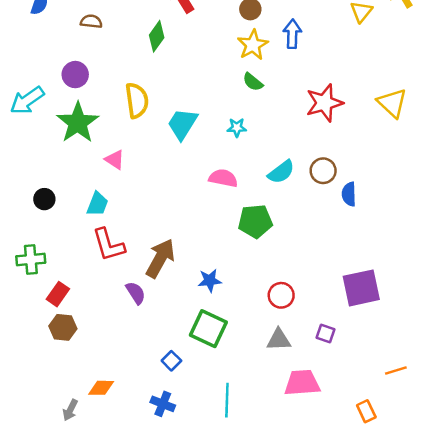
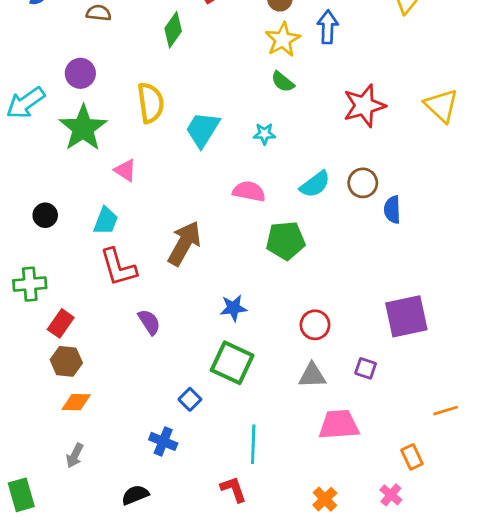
brown arrow: (160, 258) -> (184, 243), moved
orange diamond: (101, 388) -> (76, 402), moved
blue cross: (163, 404) -> (163, 441), moved

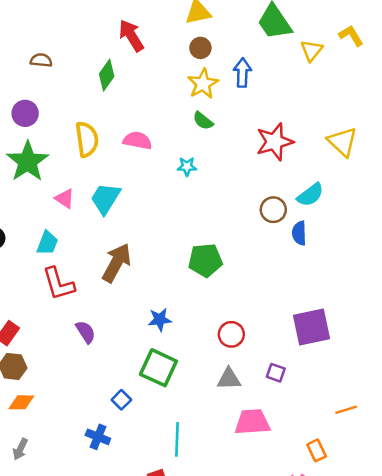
cyan trapezoid: (203, 130) -> (105, 199), moved
cyan semicircle: (315, 184) -> (310, 195), moved
pink semicircle: (249, 191) -> (137, 141), moved

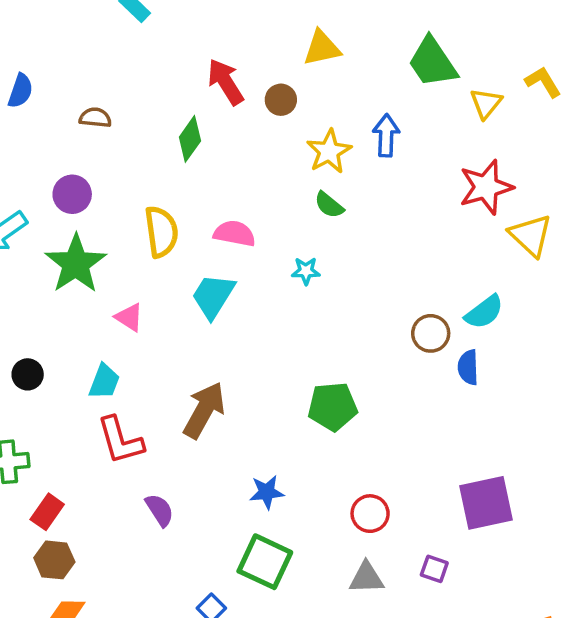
brown circle: (200, 48) -> (281, 100), moved
red star: (275, 142) -> (486, 187), moved
cyan trapezoid: (105, 199) -> (213, 296), moved

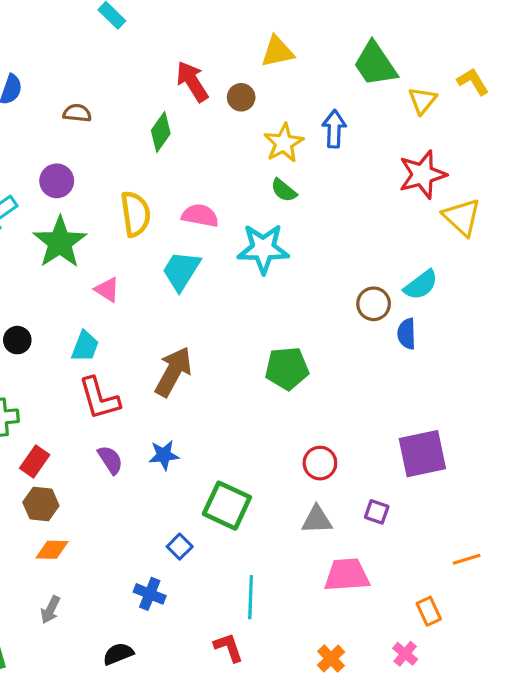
cyan star: (306, 271) -> (263, 249), size x2.0
blue star: (267, 492) -> (164, 455), moved
purple semicircle: (160, 510) -> (110, 460), moved

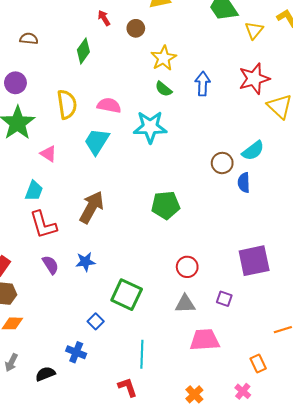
red arrow: (192, 82) -> (104, 18), size x0.6
blue arrow: (334, 129) -> (203, 84), moved
black semicircle: (118, 654) -> (45, 374), moved

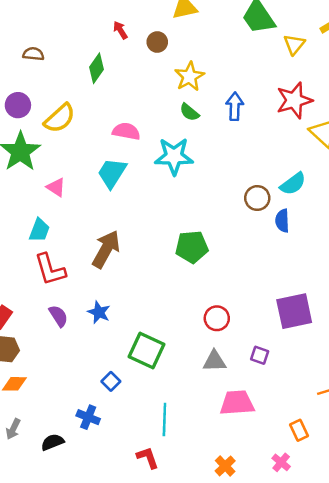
yellow semicircle: (67, 104) -> (60, 118), moved, turned 56
blue star: (85, 262) -> (99, 312), turned 30

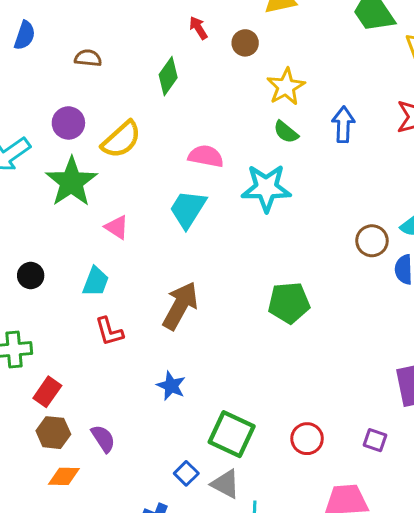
red L-shape: (50, 269) -> (109, 331), size x0.7
purple semicircle: (58, 316) -> (103, 439), moved
red circle: (217, 318) -> (307, 439), moved
gray triangle: (214, 361) -> (225, 484), moved, turned 30

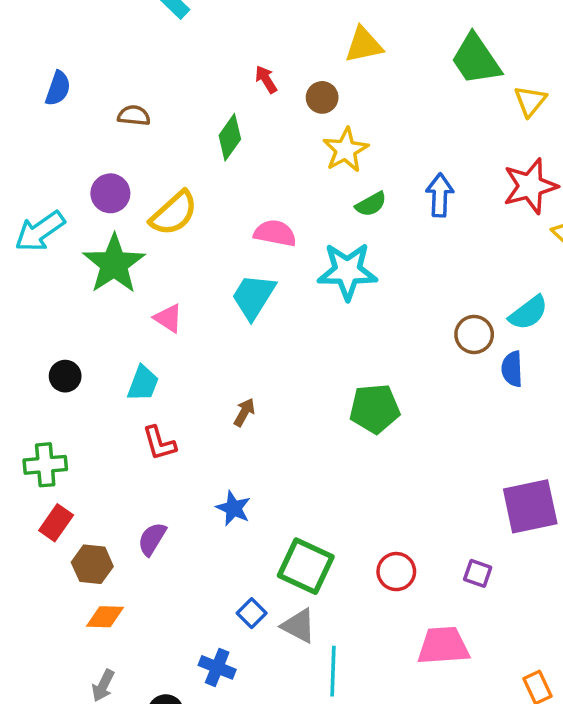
yellow star: (286, 87) -> (346, 150), moved
green semicircle: (286, 132) -> (371, 204), turned -68
brown arrow: (180, 306) -> (244, 412), size x0.5
red rectangle: (47, 392) -> (56, 523), moved
purple semicircle: (103, 439) -> (152, 539), moved, turned -116

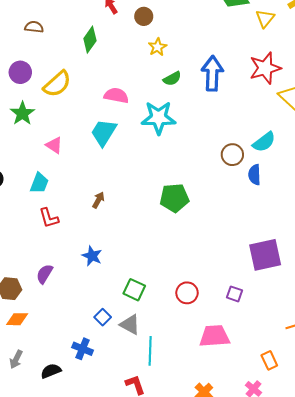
yellow star: (346, 150) -> (157, 47), size x0.7
blue arrow: (440, 195) -> (212, 73), size x1.4
green star: (114, 264) -> (22, 113), size x0.7
green square: (306, 566) -> (134, 290), size x0.7

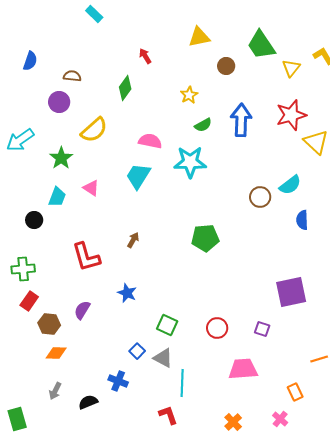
brown circle: (144, 16) -> (226, 66), moved
purple circle: (20, 72) -> (59, 102), moved
blue semicircle: (255, 175) -> (302, 220), moved
cyan trapezoid: (39, 183) -> (57, 197), moved
red L-shape: (49, 218) -> (86, 257), size x1.5

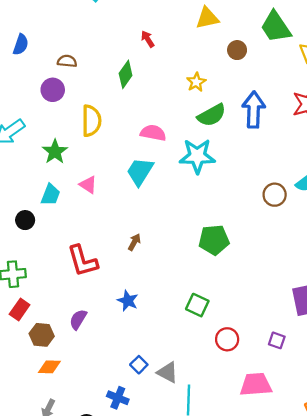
green semicircle: (203, 125) -> (212, 115), size x1.5
yellow semicircle: (94, 130) -> (91, 121), turned -48
green square: (167, 325) -> (197, 305), moved

